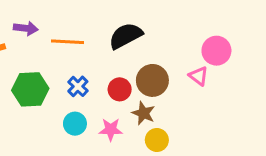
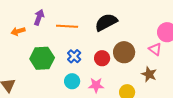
purple arrow: (26, 28) -> (39, 17), turned -77
brown star: (143, 113) -> (149, 74), moved

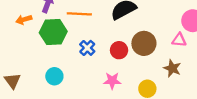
pink triangle: (155, 49) -> (179, 40), turned -32
green hexagon: (42, 58) -> (53, 32), moved
cyan circle: (72, 81) -> (54, 76), moved

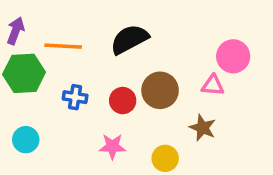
blue cross: (87, 48) -> (75, 97), turned -35

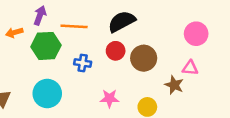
pink triangle: (213, 85) -> (190, 68), moved
red circle: (123, 101) -> (116, 51), moved
cyan circle: (26, 140) -> (47, 94), size x1.5

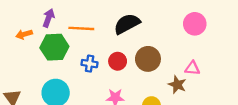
pink circle: (196, 34) -> (195, 24), moved
red circle: (116, 51) -> (118, 61), moved

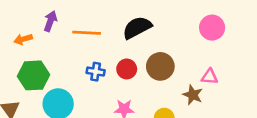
green hexagon: (54, 47) -> (34, 75), moved

